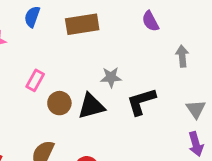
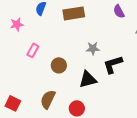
pink rectangle: (35, 80) -> (33, 50), moved
black triangle: (91, 106) -> (88, 79), moved

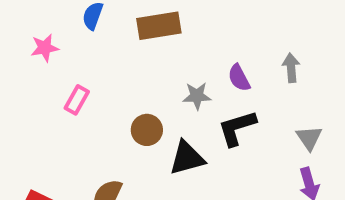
purple semicircle: (119, 11) -> (239, 78), moved
brown circle: (59, 65) -> (147, 130), moved

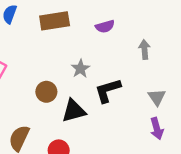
purple semicircle: (239, 78) -> (105, 26), moved, turned -78
gray star: (197, 96) -> (80, 69), turned -30

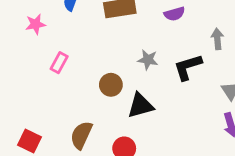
gray star: (80, 69) -> (148, 60), turned -30
black L-shape: (108, 90) -> (188, 67), moved

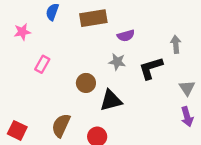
purple semicircle: (174, 14) -> (126, 36), moved

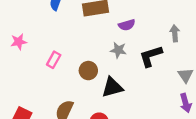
pink star: (22, 32) -> (19, 42), moved
pink rectangle: (42, 64) -> (54, 60), moved

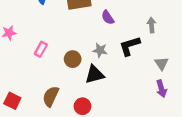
purple semicircle: (127, 25) -> (108, 17), turned 72
gray star: (118, 50) -> (100, 50), moved

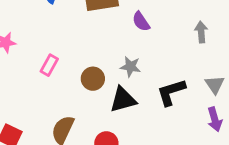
black L-shape: (130, 46) -> (171, 92), moved

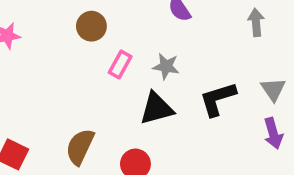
pink rectangle: (49, 65) -> (120, 64), moved
brown circle: (93, 79) -> (91, 26), moved

